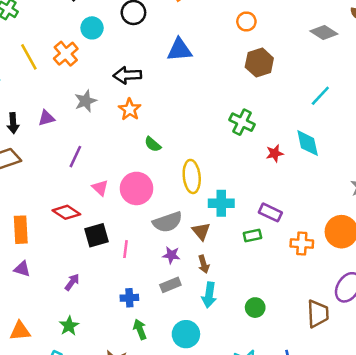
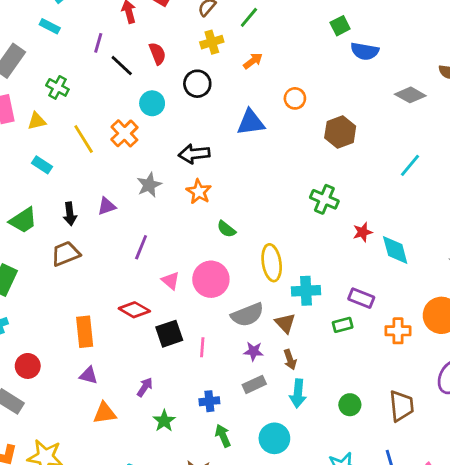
orange circle: (246, 21) -> (295, 98), moved
cyan diamond: (308, 143) -> (395, 250), moved
brown trapezoid: (318, 314) -> (401, 406), moved
green star: (69, 326) -> (164, 421), moved
orange triangle: (20, 331) -> (105, 413), moved

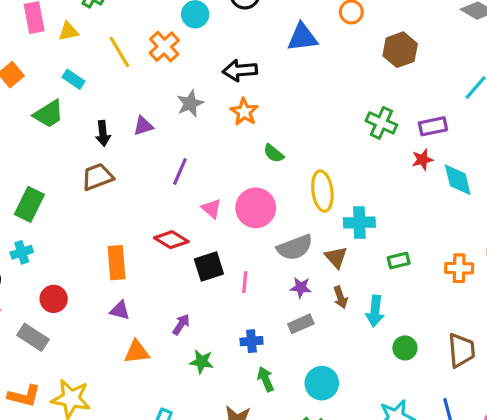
green trapezoid: (23, 220) -> (49, 114), moved
purple rectangle: (361, 298) -> (433, 126), moved, turned -35
cyan arrow: (298, 393) -> (375, 311), moved
green star: (164, 421) -> (202, 362), turned -30

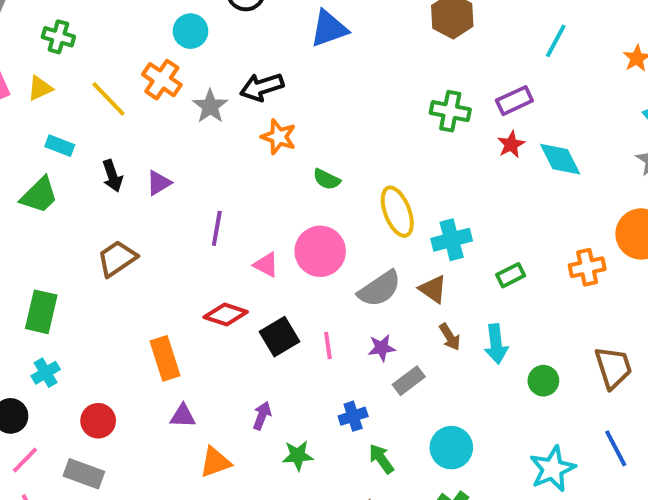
gray star: (190, 103) -> (210, 106), moved
black arrow: (103, 133) -> (112, 176), moved
purple star: (301, 288) -> (382, 348), moved

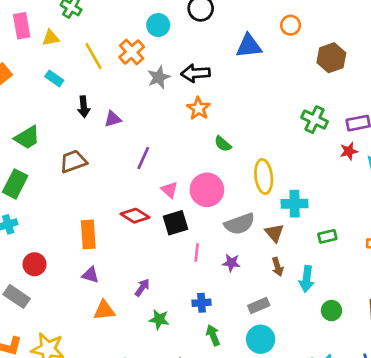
green trapezoid: (39, 195) -> (27, 137), moved
black square: (280, 337) -> (175, 223), moved
gray rectangle: (409, 381) -> (259, 306), moved

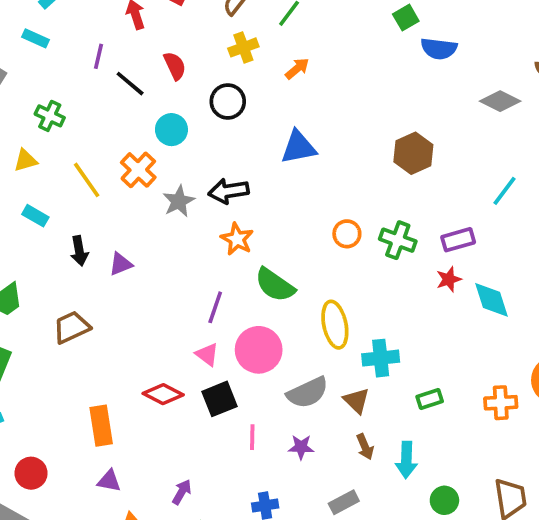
orange circle: (291, 25) -> (347, 234), moved
green semicircle: (223, 144) -> (275, 285), size x1.6
purple line: (143, 158) -> (215, 307), moved

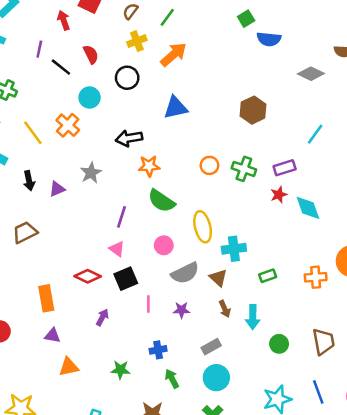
orange arrow: (297, 69) -> (173, 55), size x1.6
gray star: (179, 201) -> (91, 173), moved
orange star: (237, 239) -> (149, 166), moved, turned -30
pink circle: (259, 350) -> (164, 245), moved, size x0.6
purple arrow: (182, 492) -> (102, 317), moved

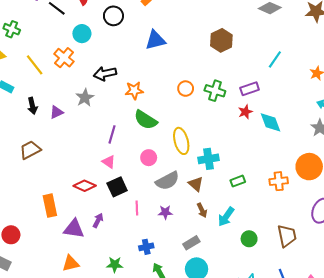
black arrow: (129, 138) -> (105, 74), moved
cyan arrow: (253, 317) -> (226, 217), turned 36
purple triangle: (52, 335) -> (74, 229), moved, size x1.5

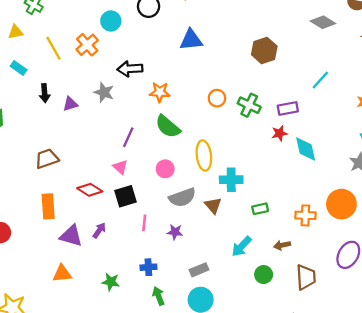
gray star: (85, 98) -> (104, 92), turned -30
brown trapezoid: (30, 150) -> (47, 159), moved
brown arrow: (202, 210) -> (282, 245), moved, turned 96

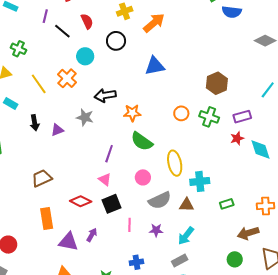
brown hexagon: (264, 50) -> (217, 83), moved
brown triangle: (213, 205) -> (187, 205), turned -42
brown arrow: (282, 245) -> (248, 233), size x1.5
cyan arrow: (242, 246) -> (186, 236), moved

